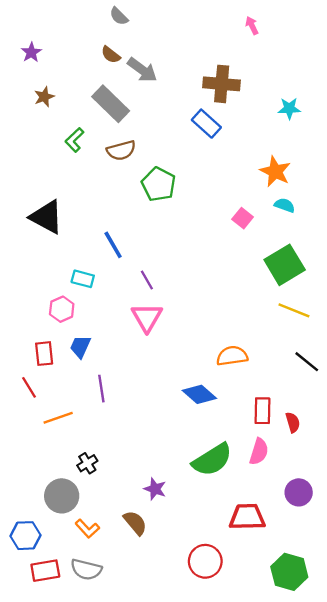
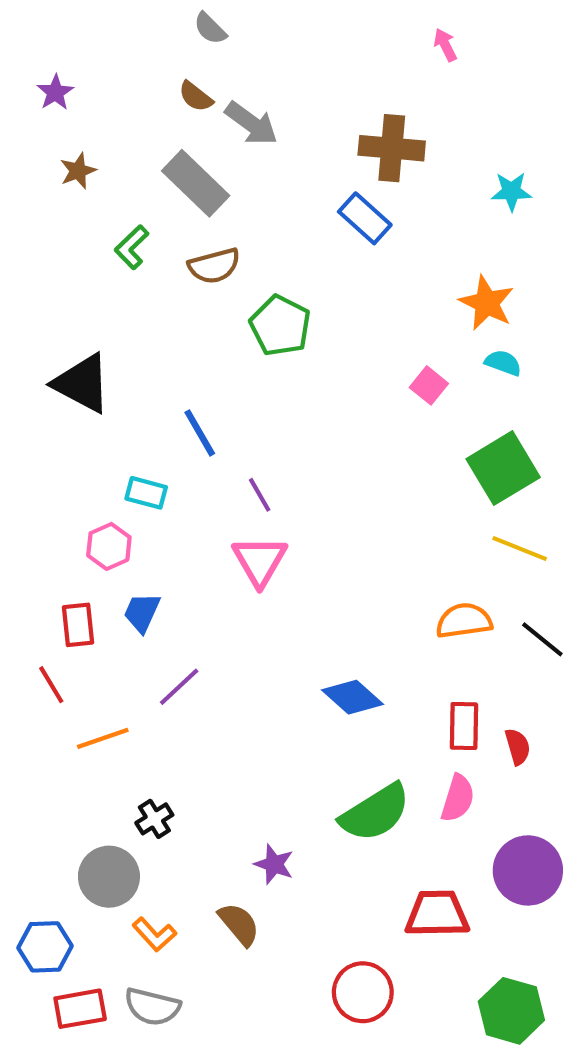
orange semicircle: (232, 356) -> (464, 621), moved
purple line: (101, 389) -> (179, 687), turned 56
purple circle: (299, 492) -> (528, 870), size x1.4

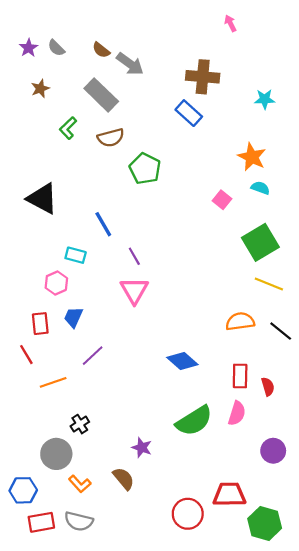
gray semicircle: (210, 28) -> (56, 48), moved
purple circle: (528, 870) -> (273, 451), size x0.7
red trapezoid: (437, 914) -> (229, 495), moved

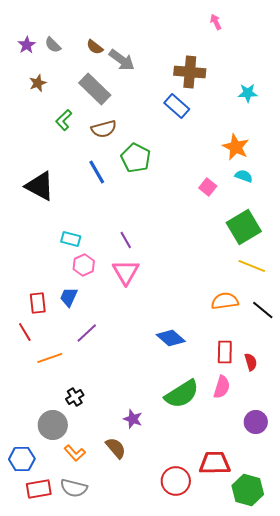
blue line: (103, 224) -> (97, 172), moved
pink hexagon: (56, 283) -> (84, 265), moved

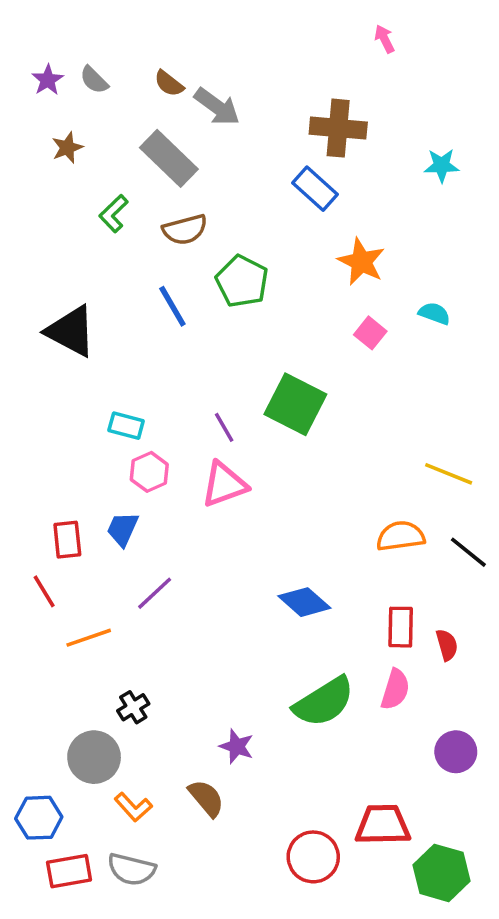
orange star: (236, 147) -> (361, 262), moved
green square: (244, 227) -> (295, 404), moved, turned -32
pink triangle: (126, 272) -> (224, 484), turned 40

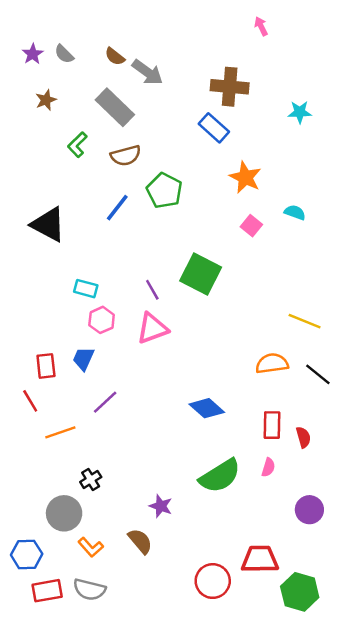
blue line: (172, 306) -> (117, 208), turned 68
pink semicircle: (395, 689) -> (268, 467), size x0.7

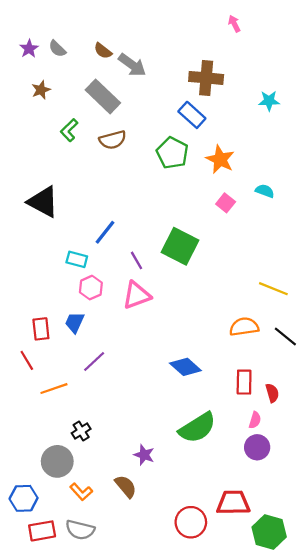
green pentagon: (164, 191) -> (172, 153), moved
blue line: (117, 208) -> (105, 232), moved
pink semicircle: (268, 467) -> (255, 420), moved
purple circle: (309, 510) -> (257, 447), moved

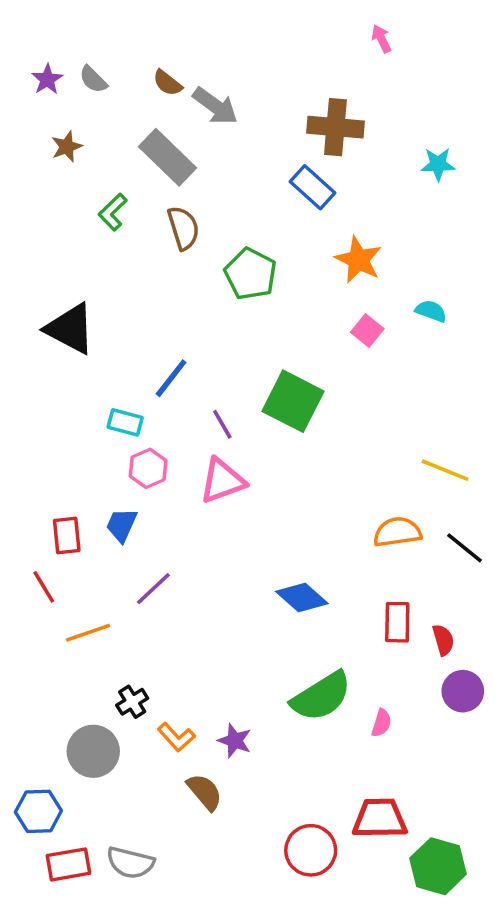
brown semicircle: (113, 140) -> (183, 228), turned -92
green pentagon: (172, 153) -> (251, 274), moved
pink semicircle: (255, 420) -> (381, 723), moved
purple circle: (257, 447) -> (463, 691), moved
orange L-shape: (81, 492) -> (176, 737), moved

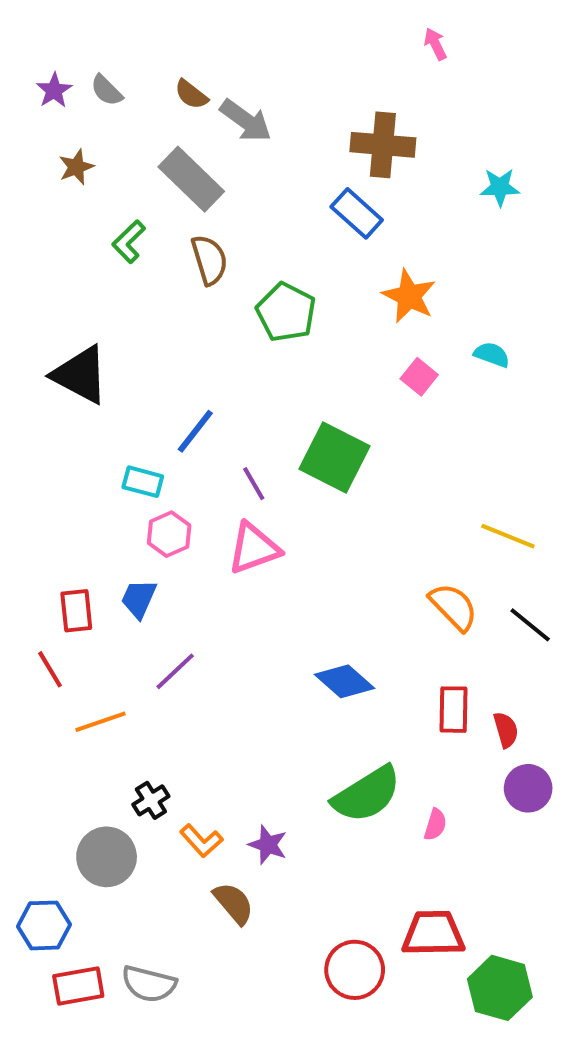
orange semicircle: (397, 532) -> (453, 607), turned 54

